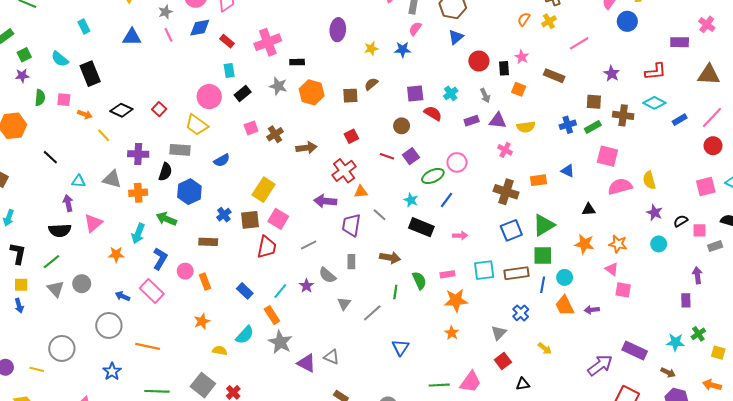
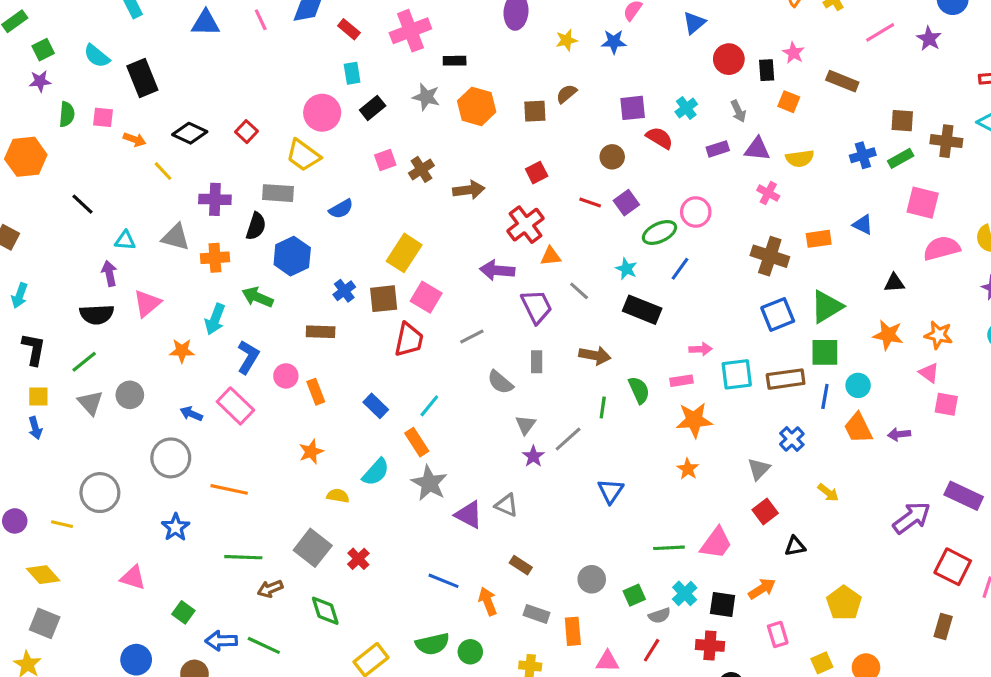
purple star: (612, 74) -> (929, 39), moved
purple trapezoid: (351, 225) -> (537, 307), turned 145
pink arrow: (460, 236) -> (700, 349), moved
purple star: (306, 286) -> (533, 456), moved

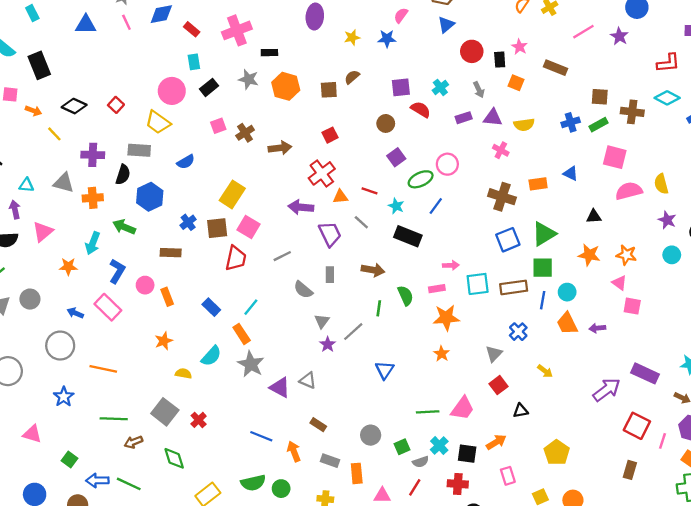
red line: (590, 203) -> (369, 191), moved

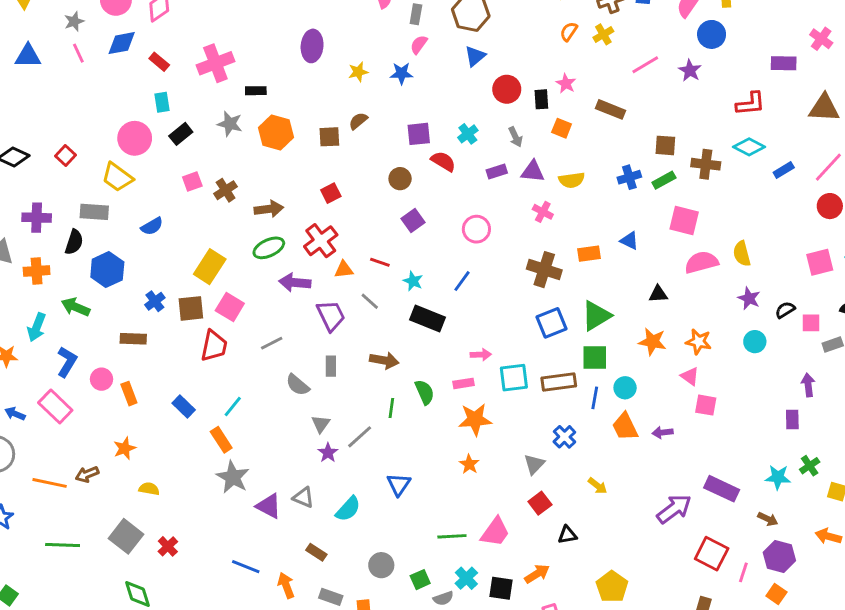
green ellipse: (421, 179) -> (269, 248), moved
cyan semicircle: (211, 356) -> (348, 509), moved
brown arrow: (133, 442) -> (87, 474), moved

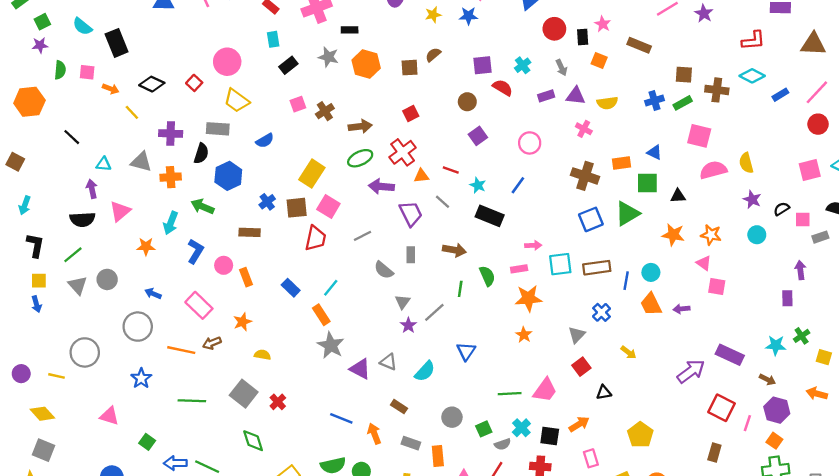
pink circle: (135, 138) -> (227, 62), moved
green square: (595, 357) -> (647, 183), moved
pink rectangle: (55, 407) -> (199, 305), moved

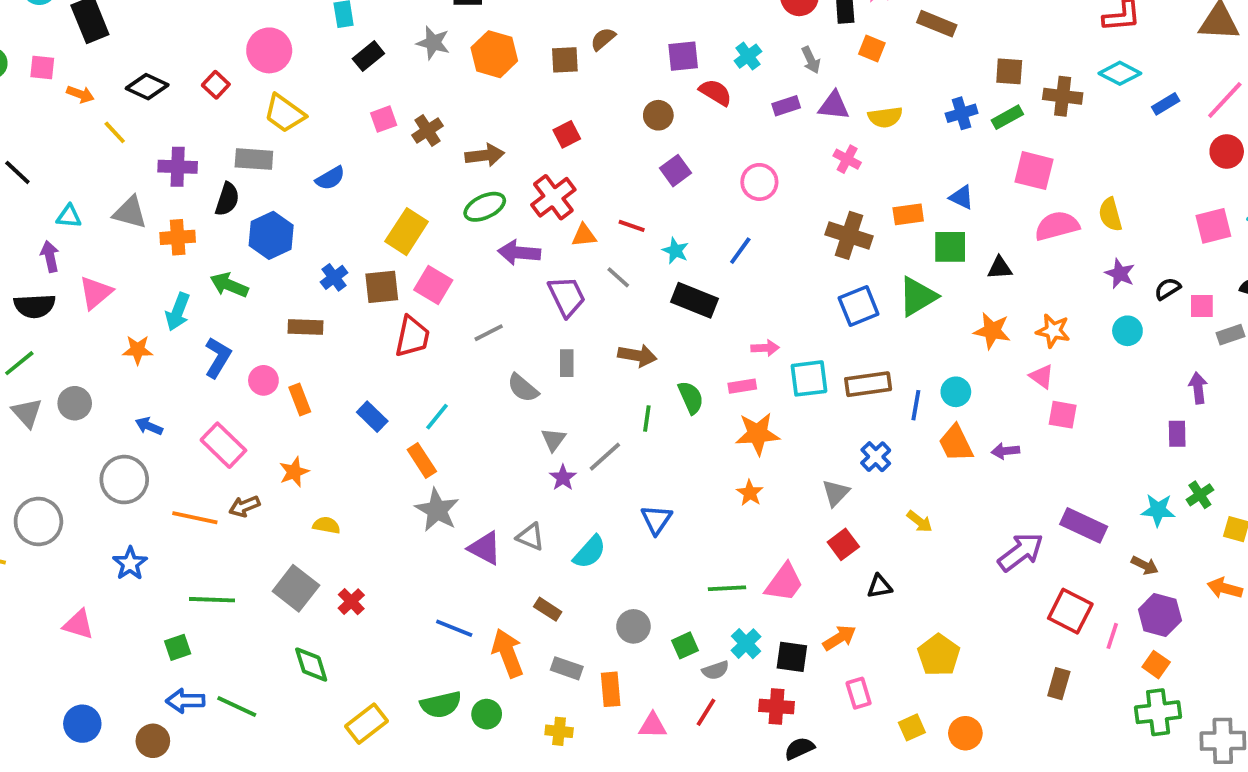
orange arrow: (374, 434) -> (508, 653), size x1.4
green square: (147, 442) -> (178, 647), moved, turned 35

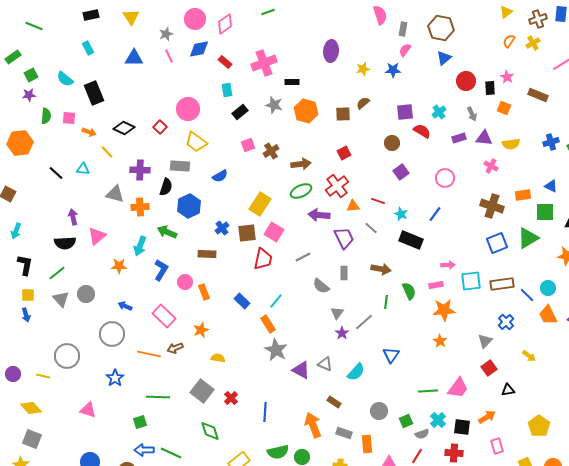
cyan triangle: (69, 216) -> (83, 169), moved
blue line: (916, 405) -> (527, 295), turned -56
blue line: (454, 628) -> (265, 412), moved, turned 72

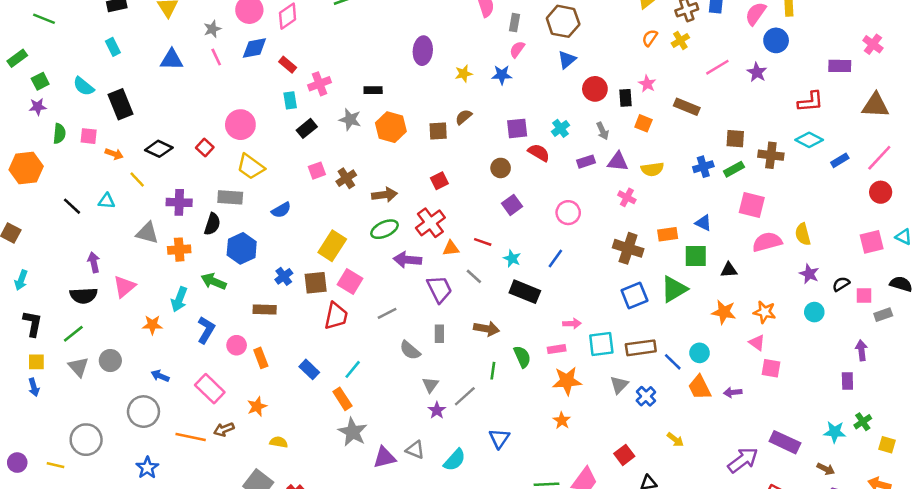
pink cross: (264, 63) -> (319, 84), moved, size x0.7
gray triangle: (485, 341) -> (619, 385), moved
purple triangle: (301, 370) -> (385, 457), turned -42

